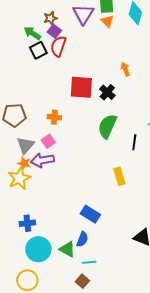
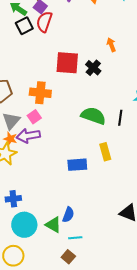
orange cross: (54, 117) -> (40, 93), size x1.5
green semicircle: (107, 126) -> (93, 116), moved, turned 85
blue rectangle: (90, 214) -> (77, 165), moved, turned -36

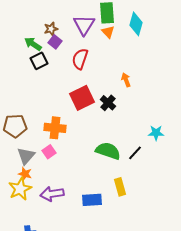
red semicircle: (44, 22) -> (80, 59), moved
red square: (67, 63) -> (82, 98), turned -30
black line: (120, 118) -> (135, 153), turned 35
purple arrow: (28, 136) -> (52, 194), moved

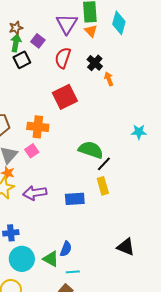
brown star: (51, 29) -> (16, 28), moved
green arrow: (33, 44) -> (16, 43), turned 66
black cross: (108, 103) -> (95, 63), moved
black line: (135, 153) -> (104, 164), moved

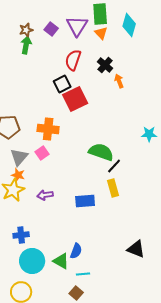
purple square: (38, 41) -> (51, 29), moved
black square: (22, 60) -> (62, 84), moved
purple arrow: (35, 193) -> (45, 195), size x0.7

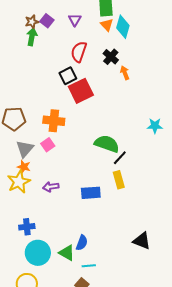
cyan diamond: (129, 25) -> (123, 27), moved
purple triangle: (77, 26) -> (75, 20), moved, size x0.6
purple square: (51, 29) -> (47, 21), moved

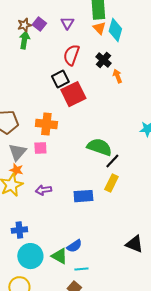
pink square: (48, 145) -> (40, 148), turned 32
yellow rectangle: (119, 180) -> (111, 183), turned 42
blue semicircle: (82, 243) -> (74, 246), turned 35

